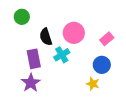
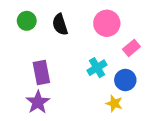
pink circle: (74, 33) -> (107, 23), moved
black semicircle: (46, 37) -> (60, 25), moved
cyan cross: (62, 55) -> (97, 68), moved

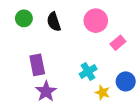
cyan cross: (97, 68) -> (88, 71), moved
blue circle: (125, 80) -> (126, 81), moved
purple star: (38, 102) -> (46, 91), moved

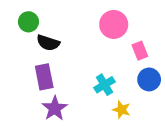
black semicircle: (54, 22) -> (48, 43), moved, turned -54
pink rectangle: (118, 43) -> (140, 51), turned -72
blue circle: (126, 81) -> (149, 79), moved

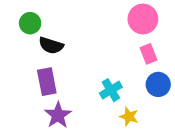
pink circle: (114, 24) -> (143, 19), moved

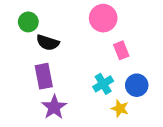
pink circle: (143, 19) -> (103, 18), moved
pink rectangle: (148, 54) -> (121, 50), moved
blue circle: (158, 84) -> (137, 85), moved

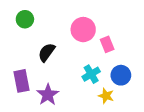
pink circle: (103, 18) -> (83, 30), moved
black semicircle: (48, 43) -> (47, 52), moved, turned 108
purple rectangle: (44, 76) -> (21, 81), moved

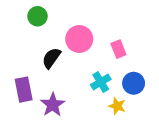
green circle: (25, 19) -> (38, 16), moved
pink circle: (83, 30) -> (79, 39), moved

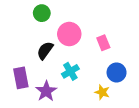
green circle: (38, 16) -> (42, 13), moved
cyan cross: (101, 82) -> (70, 71), moved

